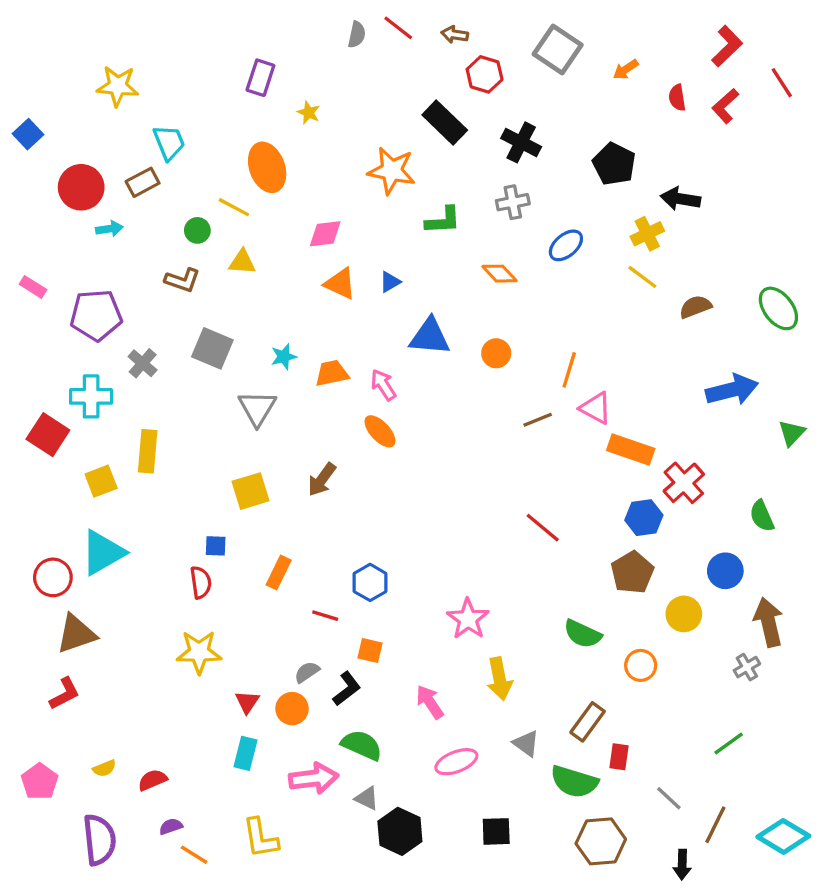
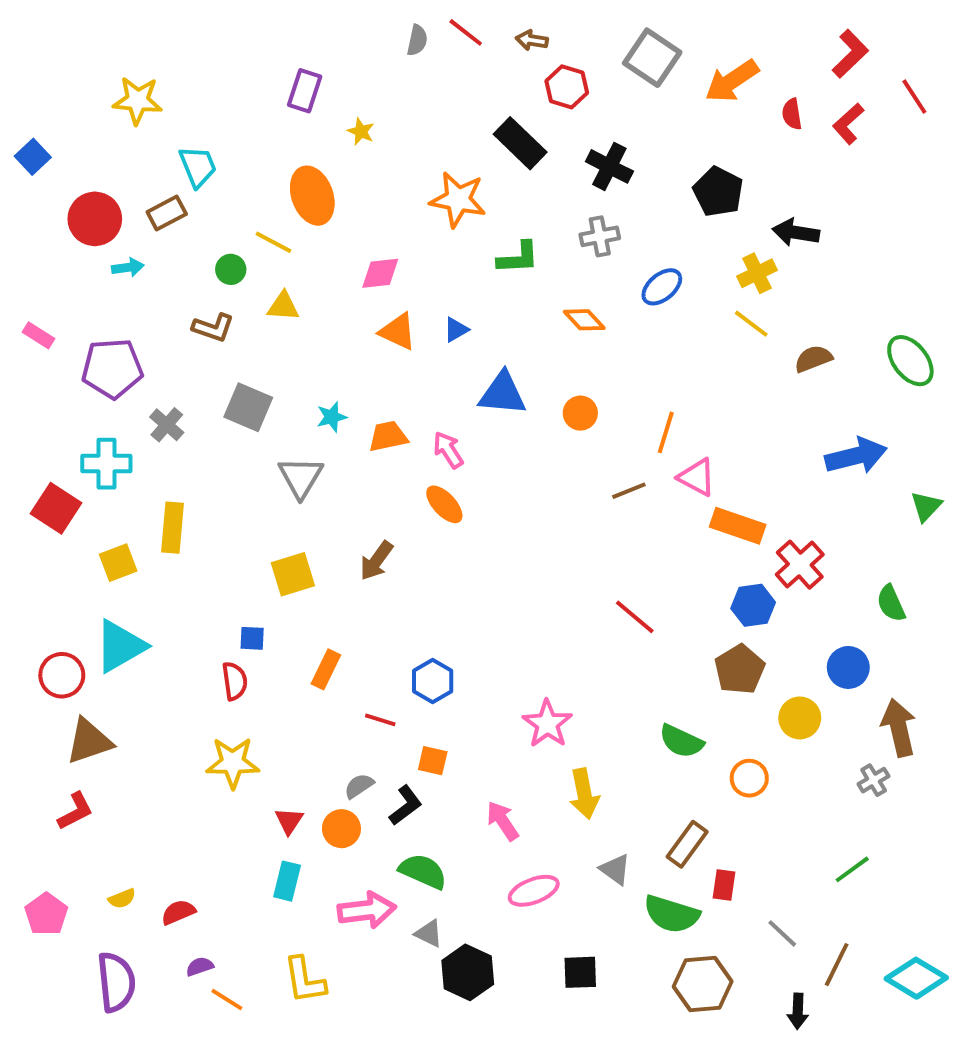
orange arrow: (626, 69) -> (732, 81), size x1.8

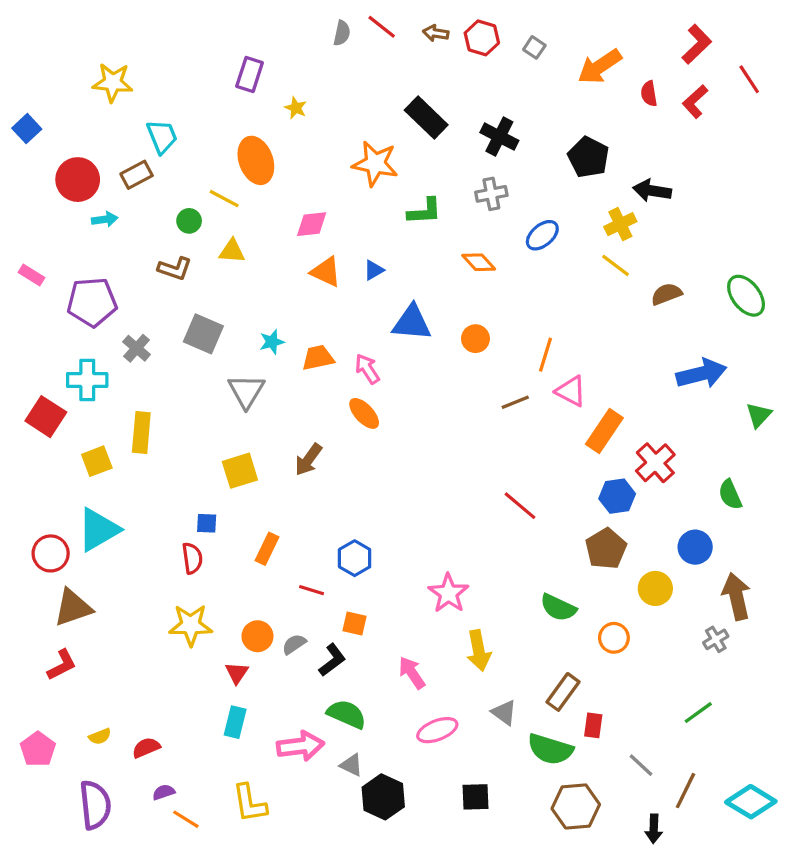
gray square: (652, 58) -> (534, 47), size x0.5
red hexagon: (567, 87) -> (482, 38), moved
orange rectangle: (738, 526) -> (604, 431), turned -75
orange circle: (341, 829) -> (257, 636), moved

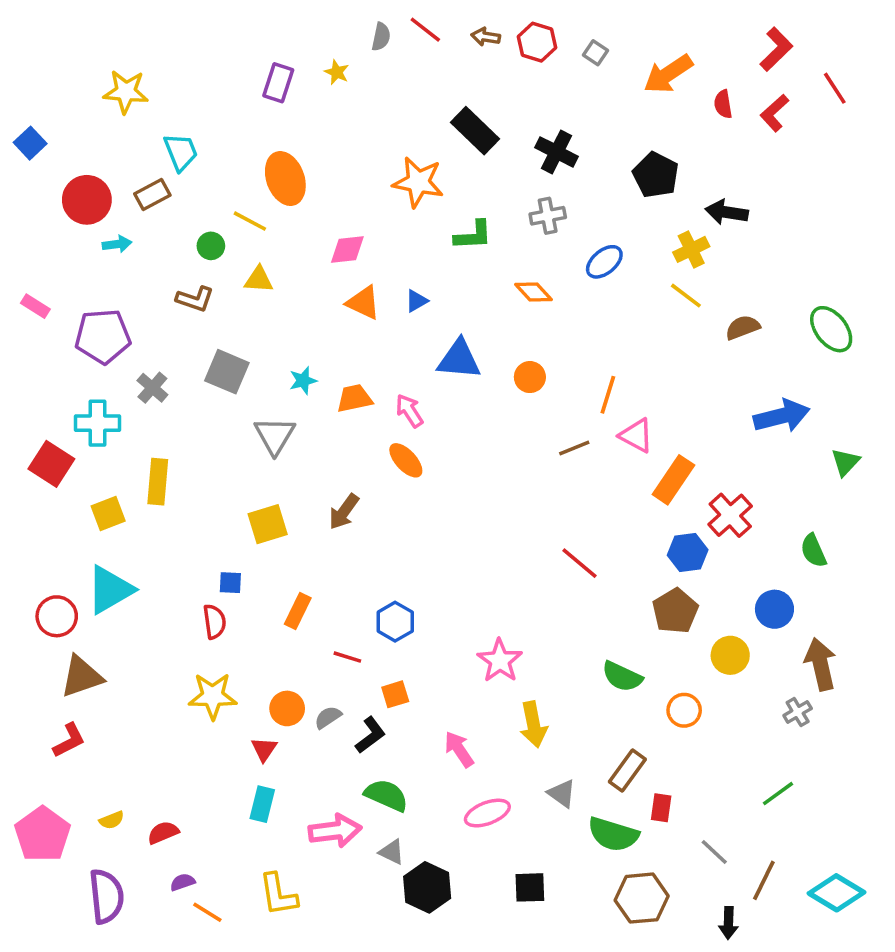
yellow star: (296, 108) -> (337, 72), moved
orange square: (355, 623) -> (395, 694), turned -30
pink pentagon: (38, 749) -> (43, 834), size x1.4

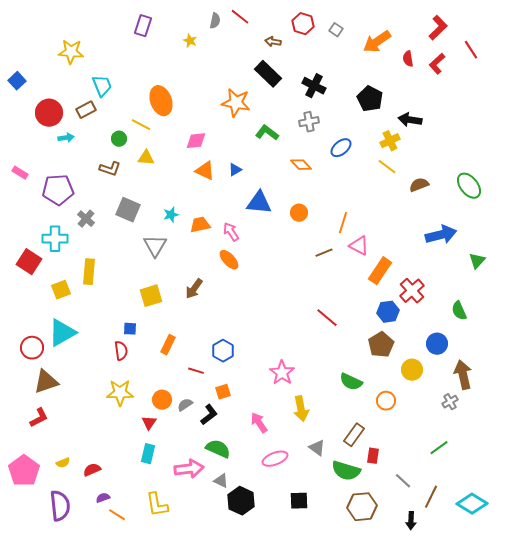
brown arrow: (486, 37) -> (273, 42), moved
purple rectangle: (278, 83) -> (143, 26), moved
green L-shape: (473, 235) -> (267, 133), turned -140

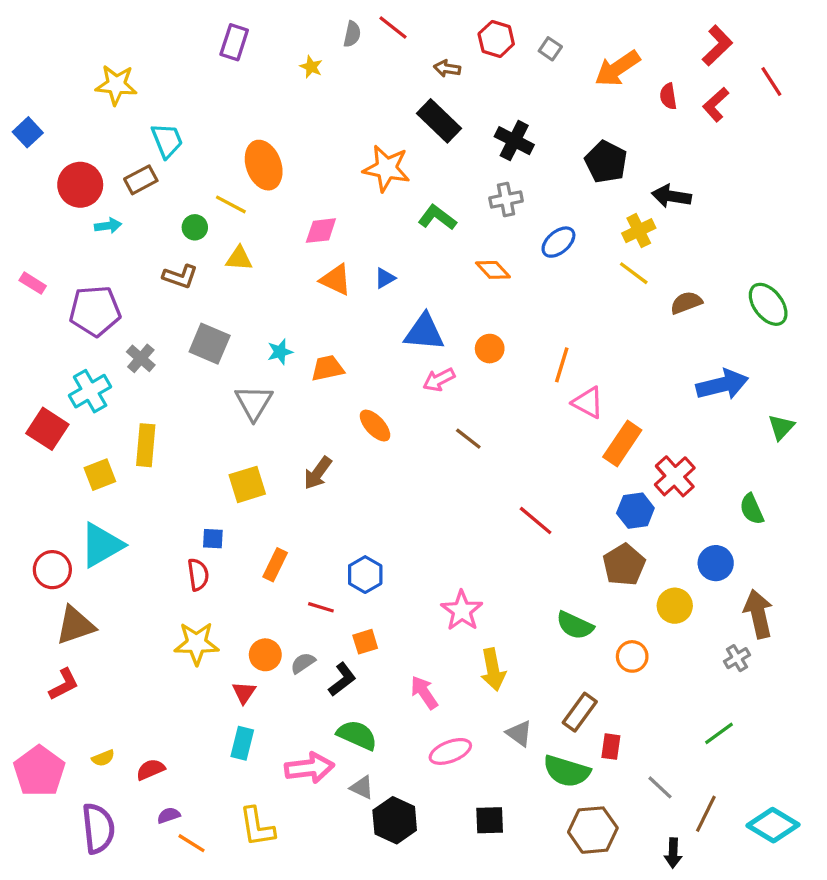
pink arrow: (231, 232) -> (439, 380), moved, turned -84
cyan cross: (55, 239) -> (90, 391), turned -30
brown line: (324, 253) -> (468, 439), moved, turned 60

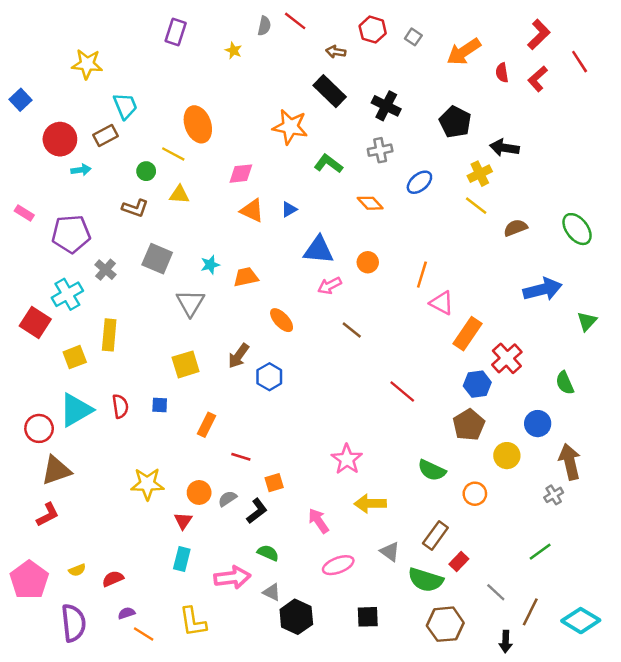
red semicircle: (198, 575) -> (120, 406), moved
blue hexagon: (365, 575) -> (269, 377), moved
yellow arrow: (493, 670) -> (370, 504), turned 100
green semicircle: (357, 735) -> (268, 553), size x0.7
red rectangle: (611, 747) -> (459, 561), turned 36

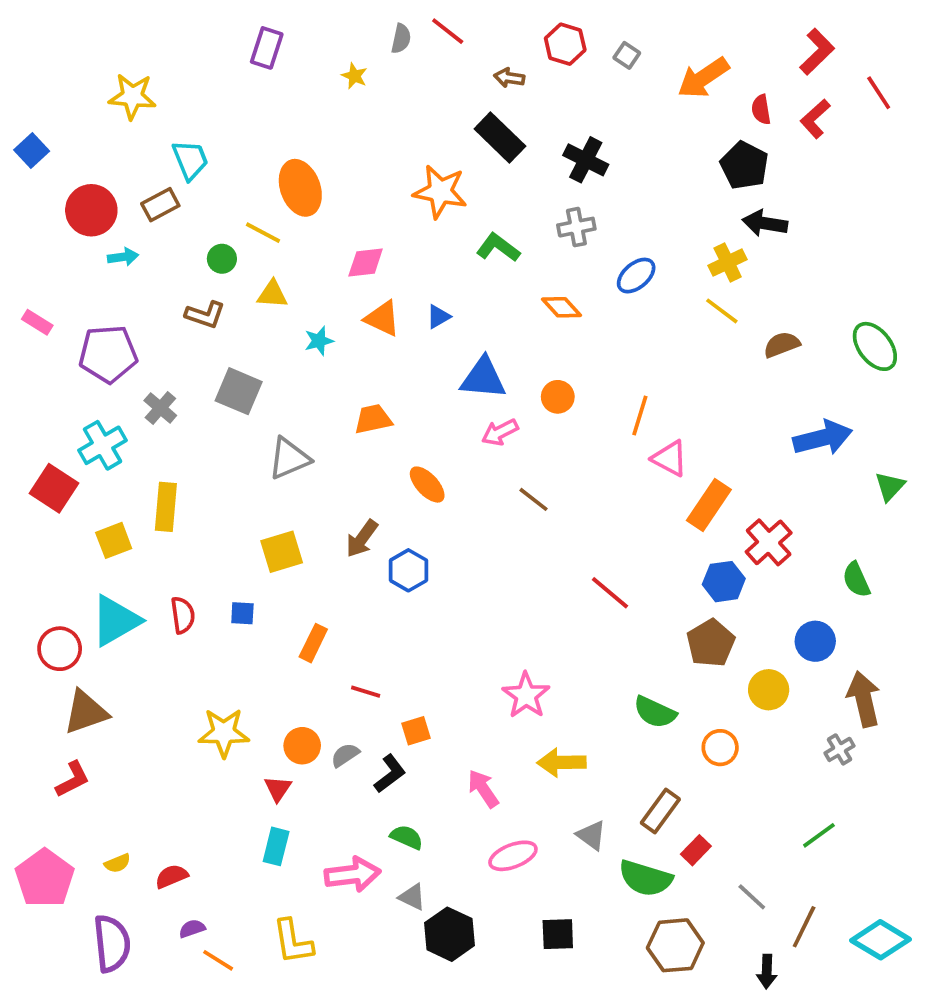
black pentagon: (455, 122) -> (744, 165), moved
cyan star: (210, 265) -> (319, 341), moved
gray triangle: (190, 303) -> (289, 458), turned 36

